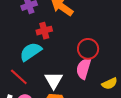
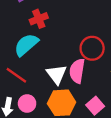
red circle: (88, 49) -> (92, 48), moved
pink semicircle: (84, 69) -> (77, 71), moved

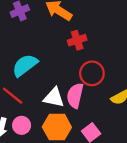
red cross: (39, 19) -> (77, 40), moved
white triangle: (57, 74) -> (54, 98), turned -45

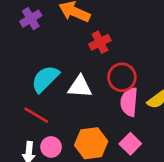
pink semicircle: (75, 96) -> (129, 102), moved
white triangle: (54, 98) -> (80, 87), moved

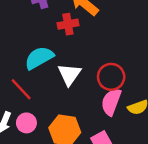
red cross: (100, 42) -> (68, 24), moved
white triangle: (80, 87) -> (69, 74), turned 45

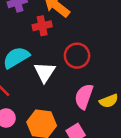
red circle: (111, 77) -> (77, 56), moved

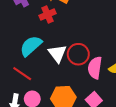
red circle: (77, 56) -> (78, 54), moved

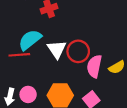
red line: (22, 74) -> (19, 55), moved, turned -42

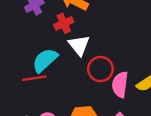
white triangle: (57, 49) -> (79, 45), moved

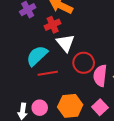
red line: (34, 78) -> (48, 73), moved

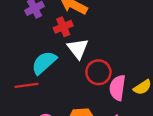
red line: (48, 73) -> (26, 85), moved

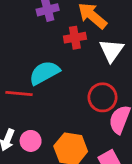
white triangle: (78, 49) -> (111, 51), moved

